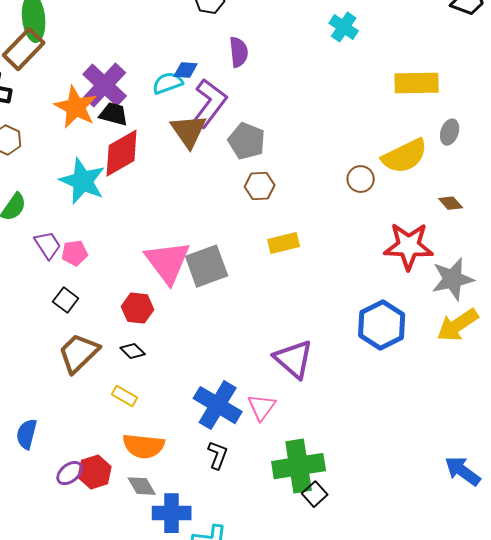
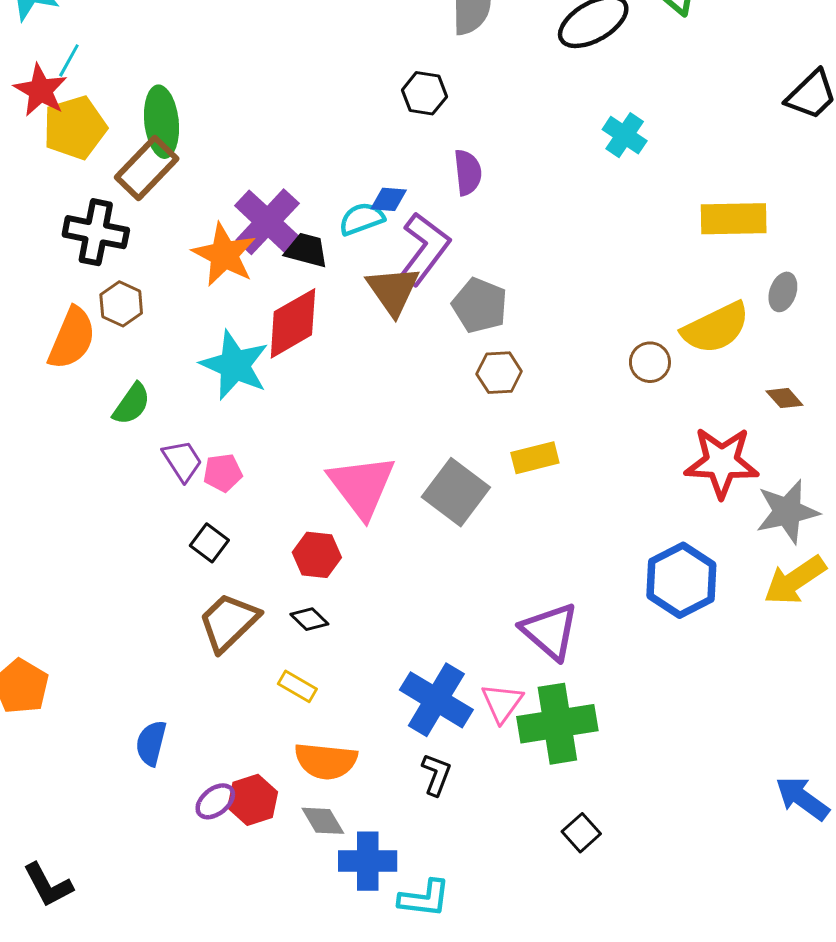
black trapezoid: (114, 114) -> (306, 250), moved
gray square: (207, 266) -> (456, 492), moved, turned -33
green cross: (299, 466) -> (557, 724), moved

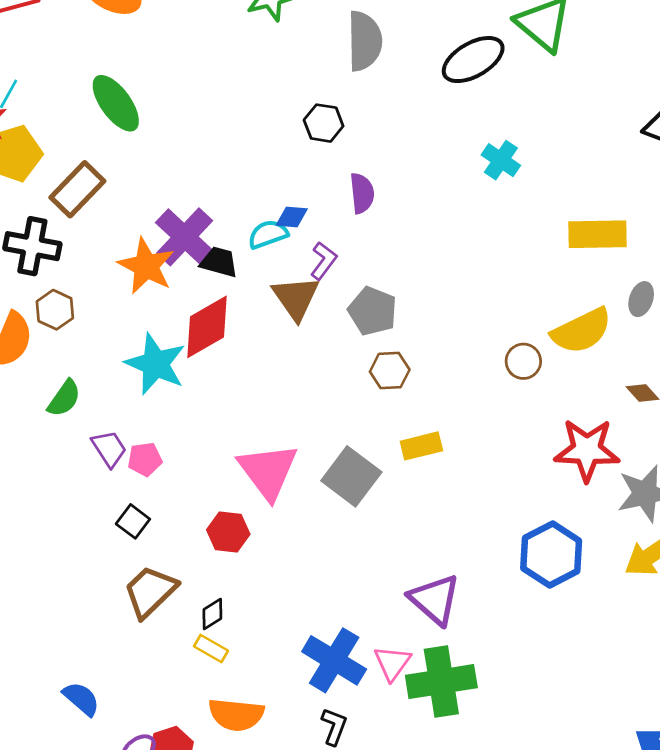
green ellipse: (161, 122) -> (116, 103), moved, turned -30
purple L-shape: (424, 249) -> (324, 261), size x0.6
black diamond: (309, 619) -> (212, 614), moved, turned -76
blue semicircle: (151, 743) -> (81, 699), turned 117

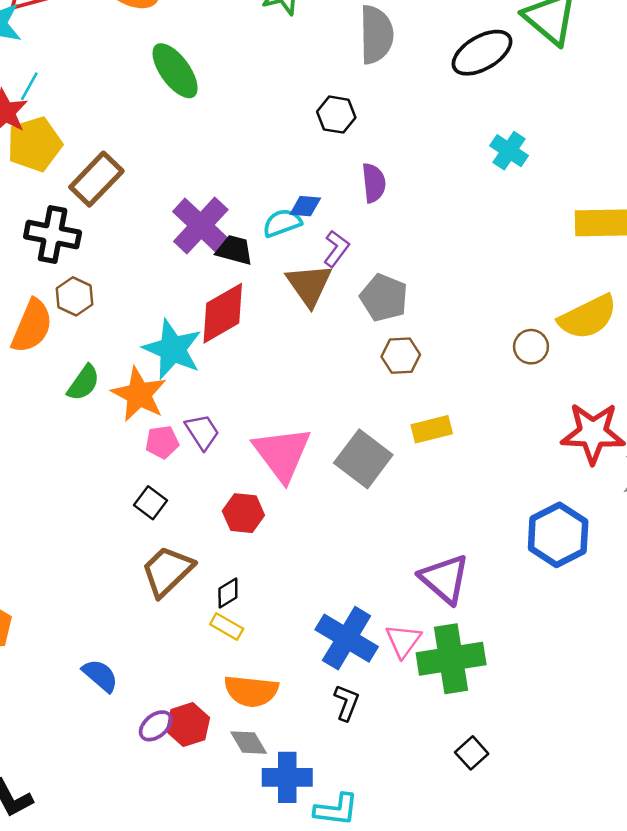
green ellipse: (116, 103) -> (175, 71), moved
orange star: (146, 266) -> (139, 394), moved
purple trapezoid: (109, 449) -> (202, 432), moved

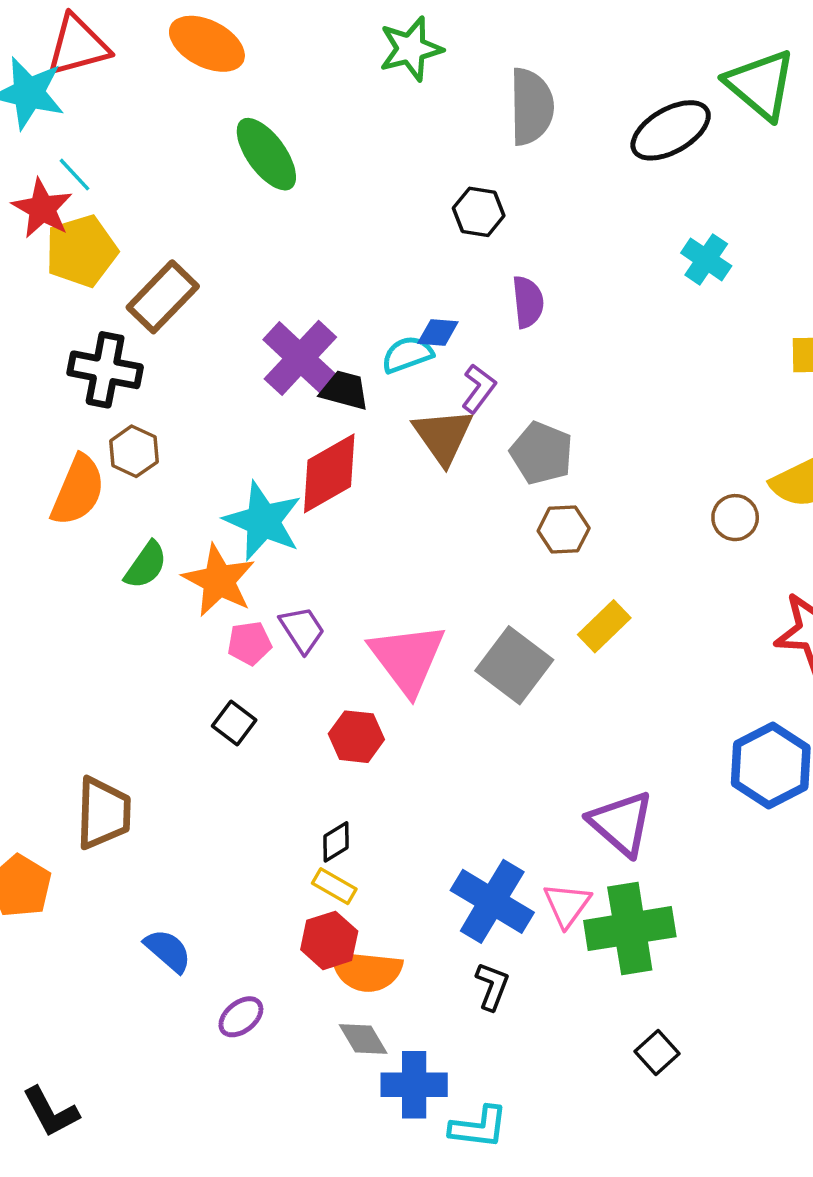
cyan line: (29, 86) -> (74, 175), turned -72
yellow rectangle: (432, 429) -> (604, 626), turned -30
brown trapezoid: (167, 571) -> (103, 813), moved, turned 136
red hexagon: (188, 725) -> (329, 940), moved

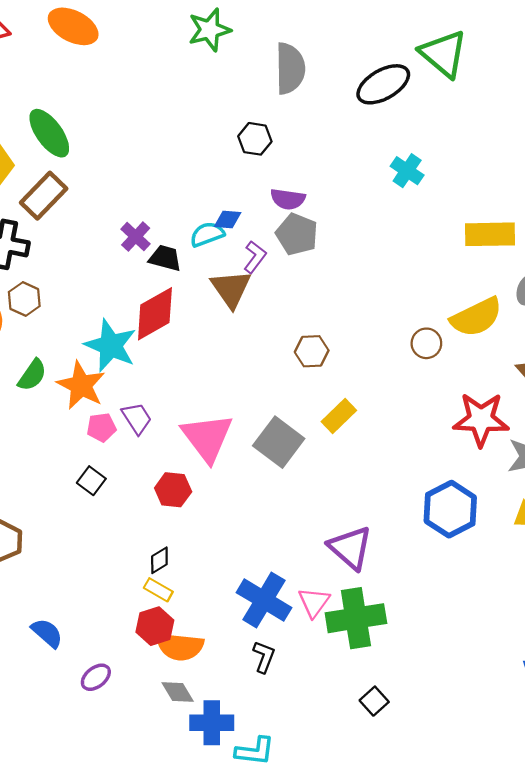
green ellipse: (266, 154) -> (49, 133), moved
purple semicircle: (528, 302) -> (288, 199), turned 104
purple cross: (300, 358) -> (136, 237), size x0.6
gray pentagon: (541, 453) -> (297, 234), moved

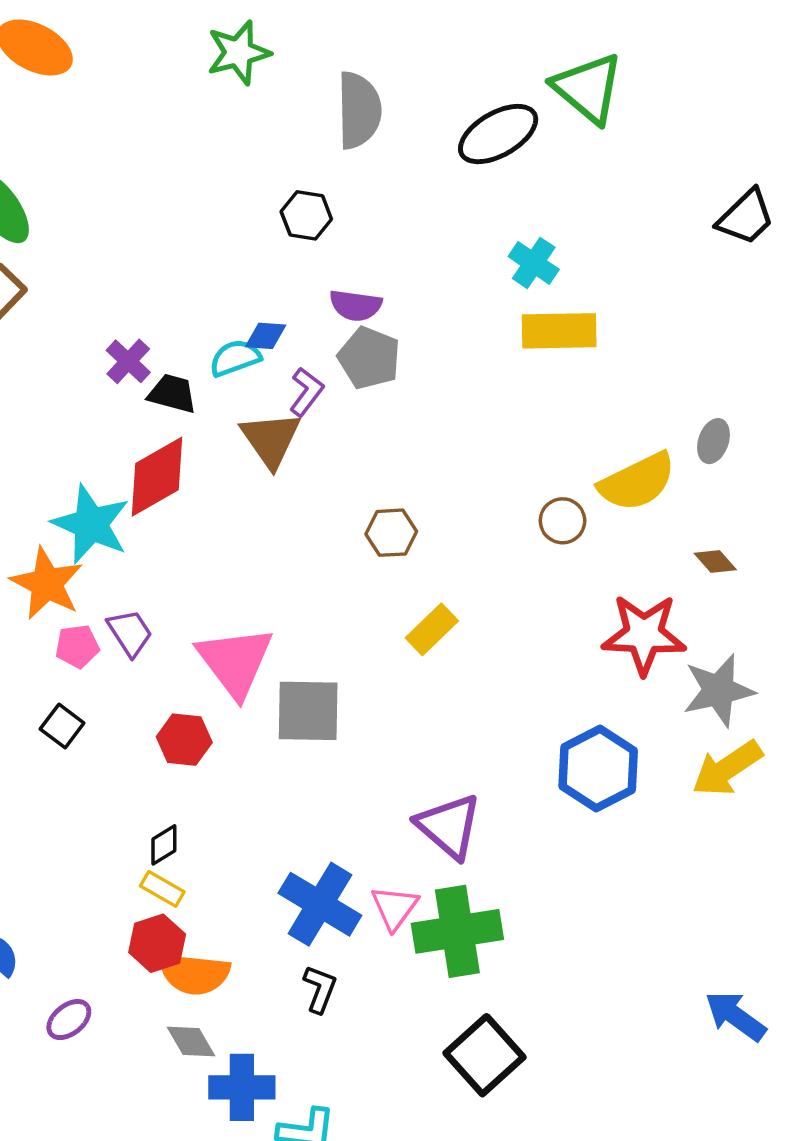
yellow rectangle: (490, 234) -> (559, 331), moved
gray square: (279, 442) -> (308, 711), moved, turned -36
black square: (374, 701) -> (484, 1055), size x1.8

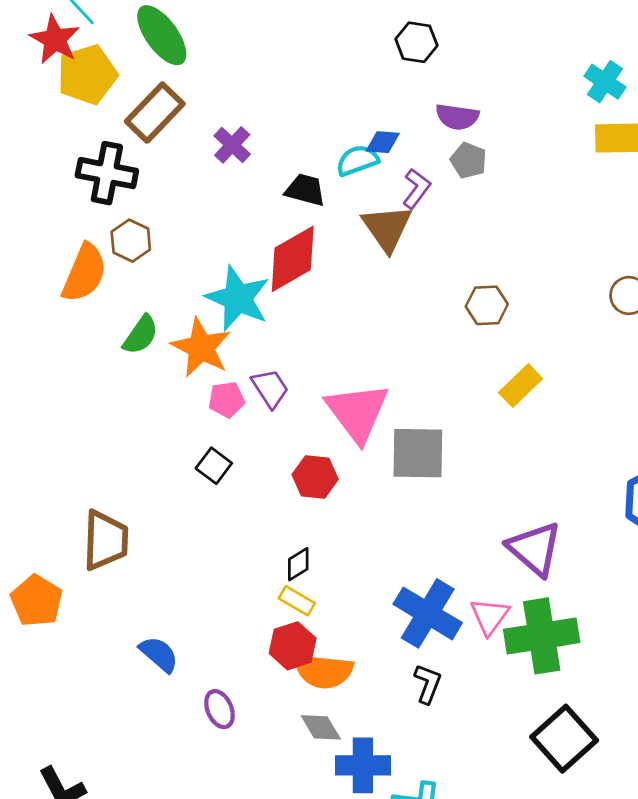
gray pentagon: (369, 358) -> (468, 160), size x0.7
purple cross: (128, 361) -> (232, 145), moved
purple ellipse: (69, 1020) -> (219, 709), turned -75

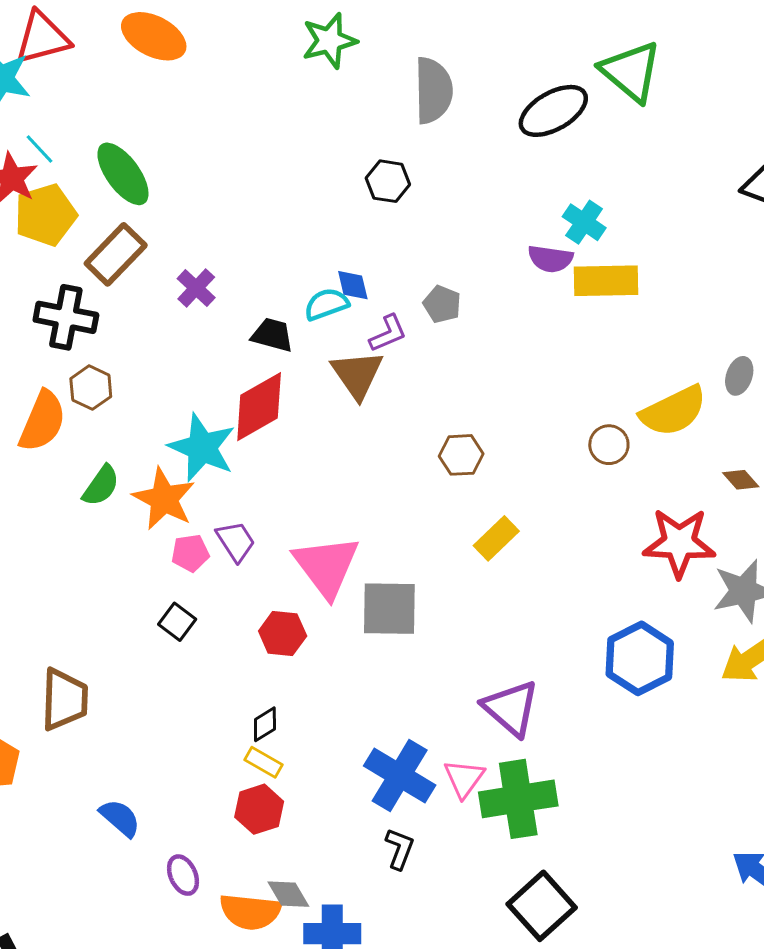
purple semicircle: (457, 117) -> (550, 259), moved
blue diamond: (383, 142) -> (353, 285), turned 72
purple L-shape: (416, 189) -> (388, 333), turned 30
orange semicircle: (324, 671) -> (250, 912), moved

